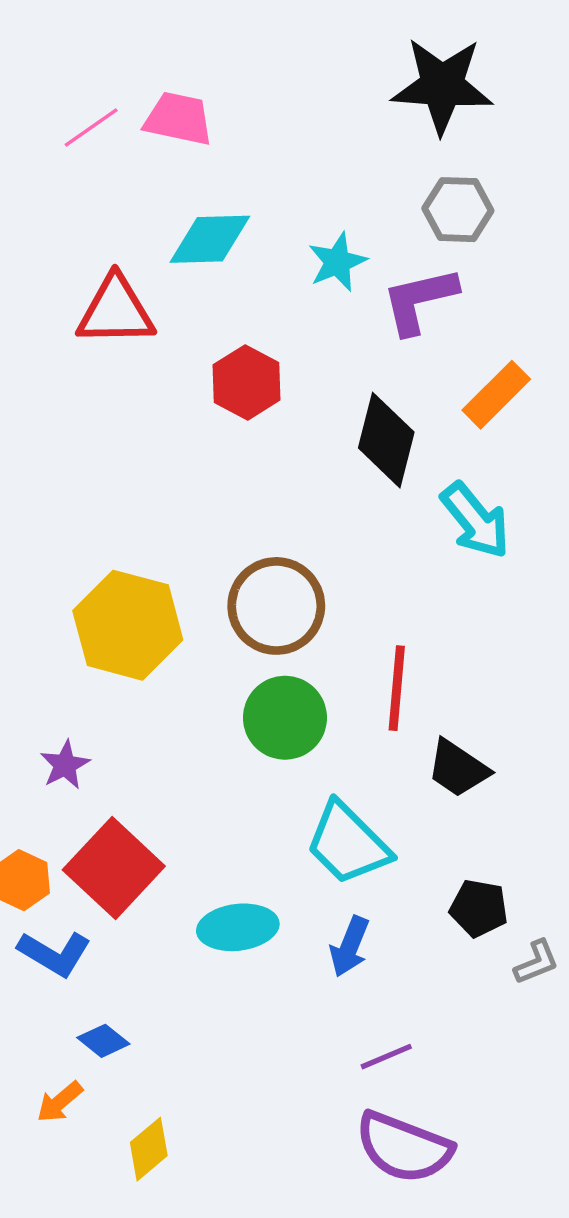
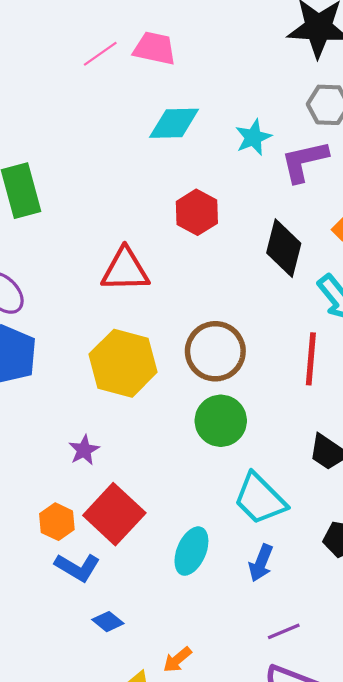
red triangle: (116, 311) -> (125, 270), moved
red line: (397, 688) -> (311, 359), moved
cyan ellipse: (238, 927) -> (191, 551), turned -60
orange arrow: (60, 1102) -> (177, 660), moved

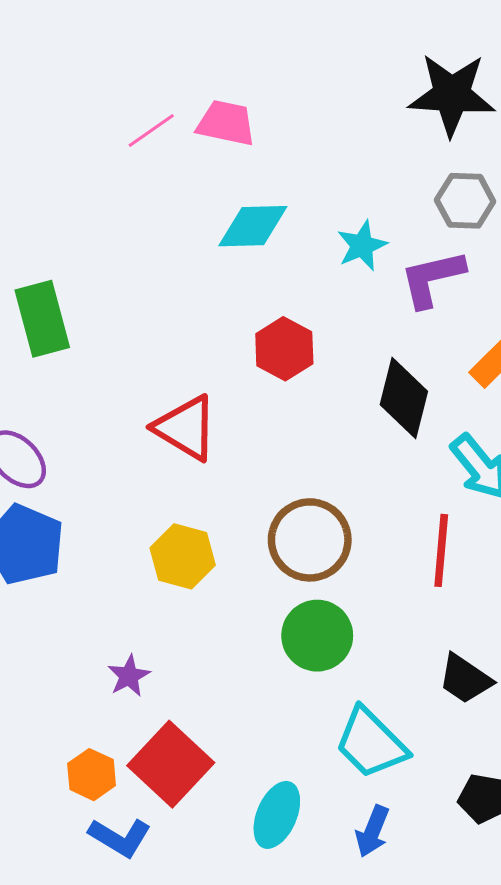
red triangle: (125, 270) -> (186, 428), turned 32
yellow hexagon: (123, 363) -> (183, 556), size x0.7

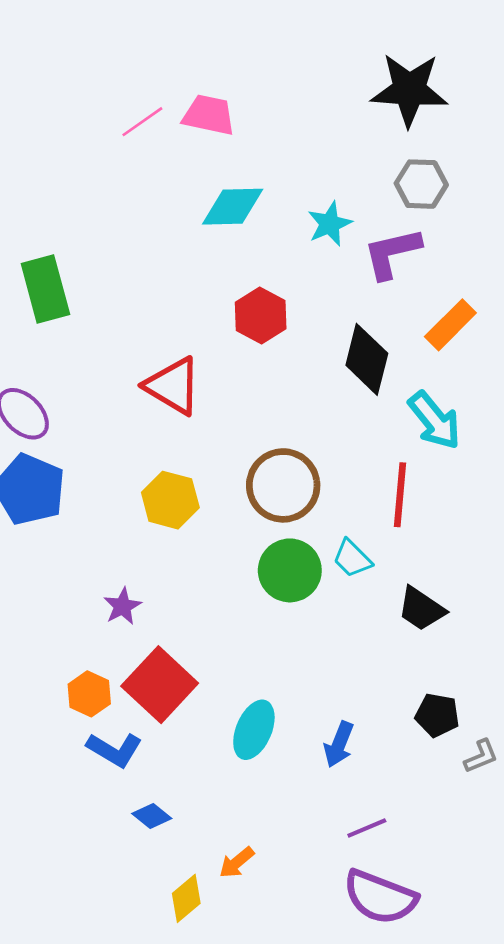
cyan trapezoid: (371, 743) -> (352, 558), moved, size x0.6

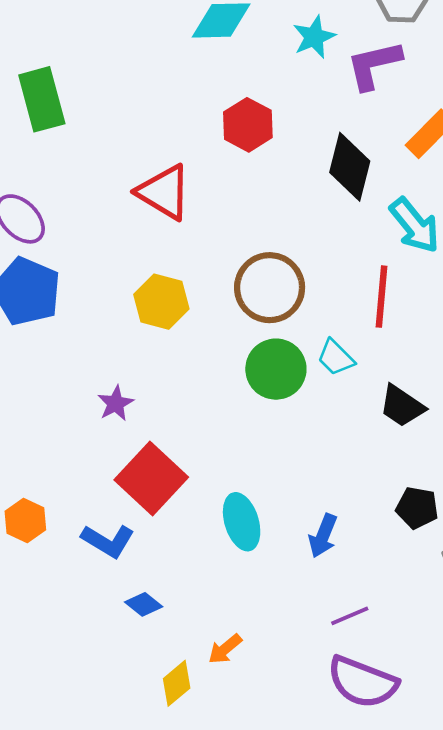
orange hexagon: (89, 694) -> (25, 520), moved
cyan ellipse: (254, 730) -> (242, 522), turned -40

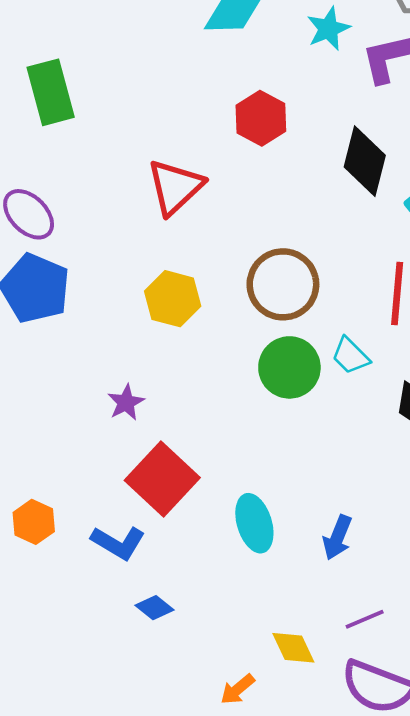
red triangle: (164, 192) -> (175, 187), turned 46
orange arrow: (225, 649) -> (238, 689), moved
yellow diamond: (177, 683) -> (293, 648), moved, turned -75

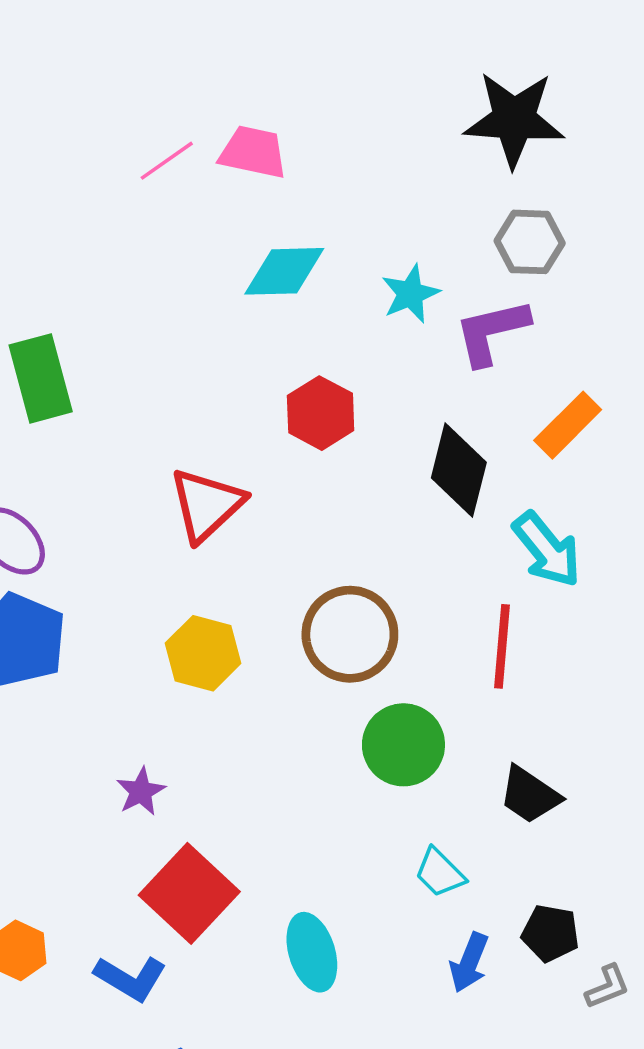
cyan trapezoid: (350, 356) -> (440, 873), moved
green circle: (289, 367) -> (403, 745), moved
blue arrow: (337, 537) -> (469, 963), moved

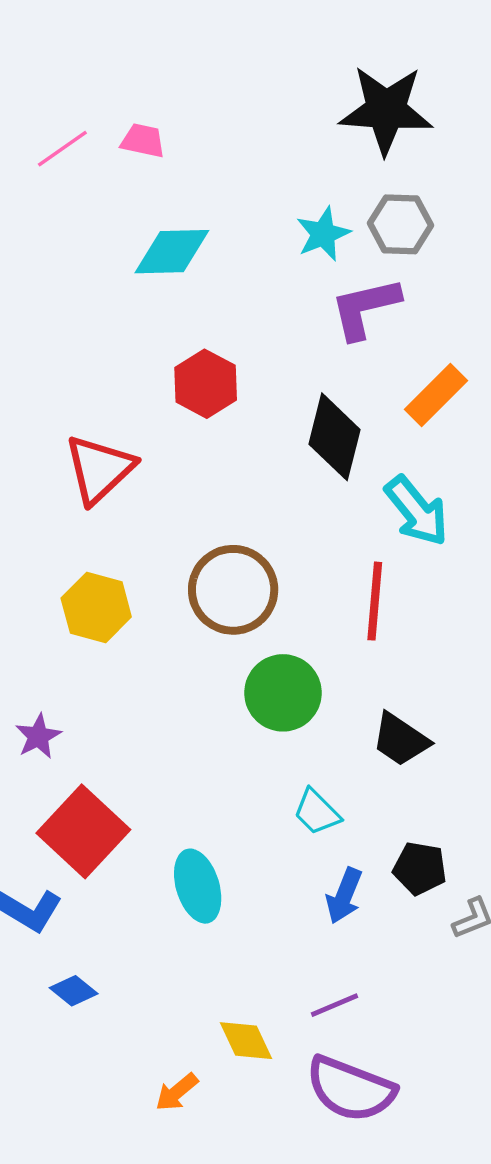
pink trapezoid: (253, 152) -> (143, 141), size x0.7
cyan star: (410, 294) -> (323, 234), moved

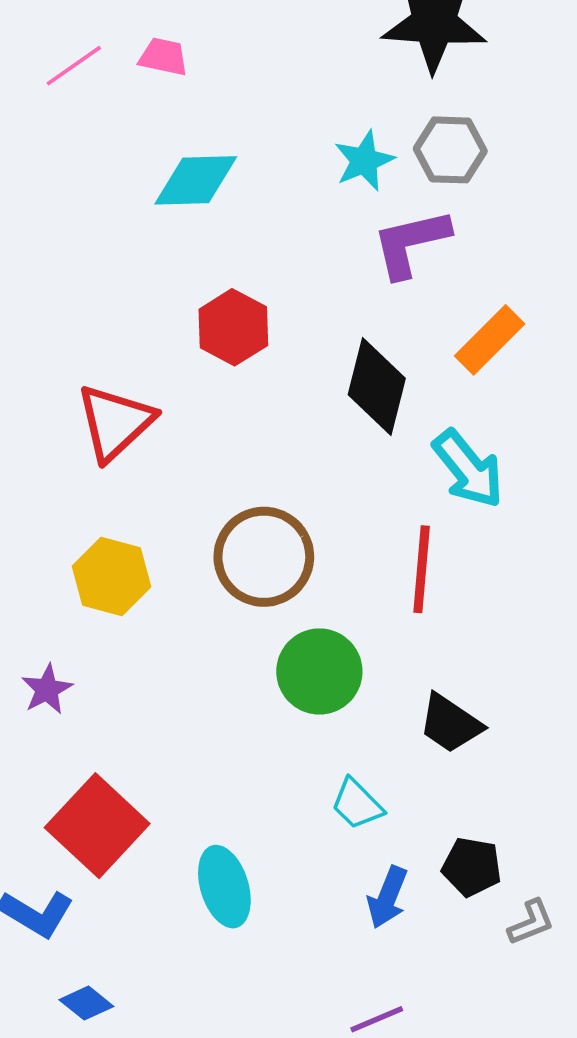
purple star: (38, 736) -> (47, 689), moved

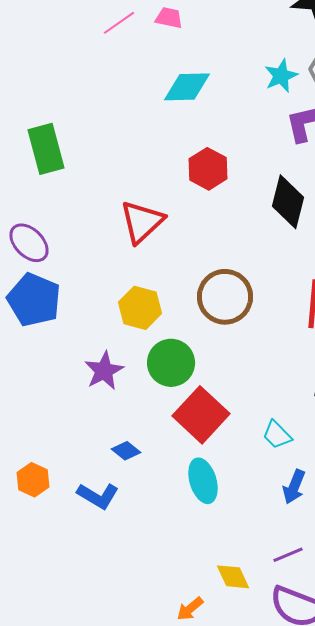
green circle: (319, 671) -> (171, 363), moved
purple star: (47, 689) -> (104, 371), size x1.4
red square: (97, 826) -> (201, 415), moved
blue diamond: (86, 1003) -> (126, 451), moved

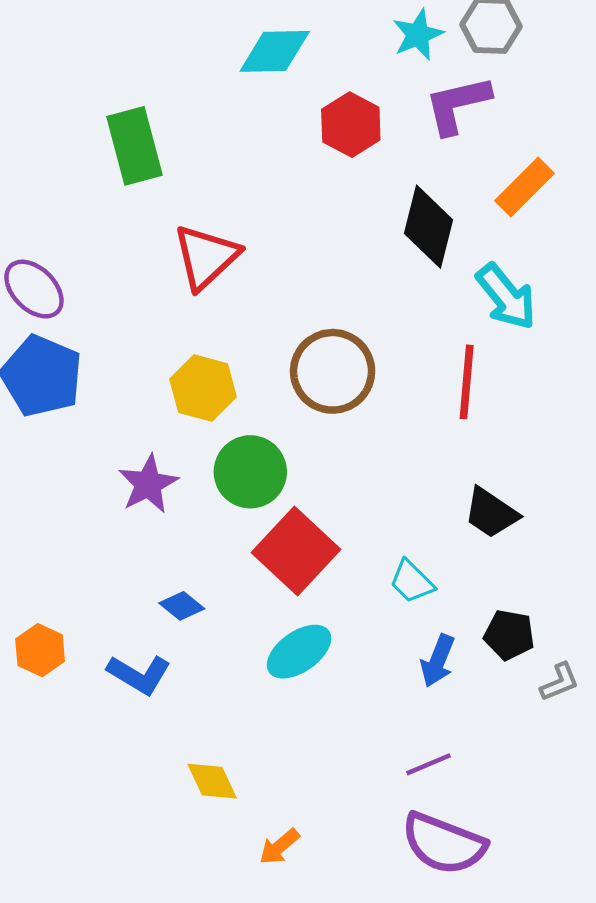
green rectangle: (46, 149) -> (135, 146), moved
red hexagon: (208, 169) -> (351, 125), moved
cyan ellipse: (203, 481) -> (299, 652), turned 72
yellow diamond: (233, 577) -> (212, 781), moved

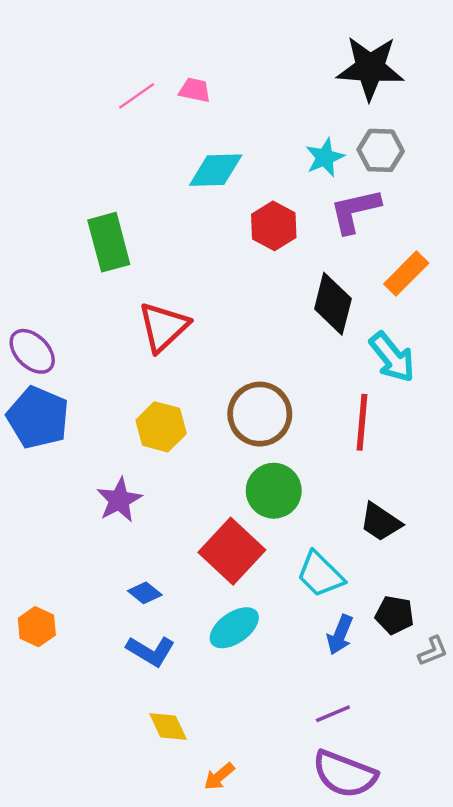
green circle: (250, 472) -> (274, 491), moved
cyan trapezoid: (412, 582) -> (320, 574), size x1.4
blue L-shape: (139, 674) -> (151, 651), moved

